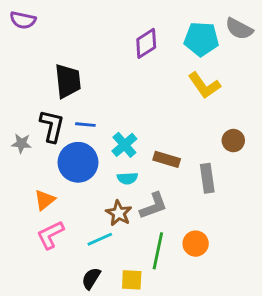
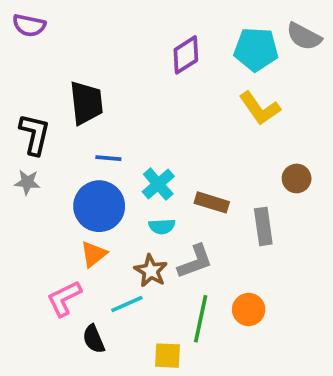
black L-shape: (52, 126) -> (35, 134), moved
orange triangle: (45, 200) -> (94, 254), moved
black semicircle: (91, 278) -> (94, 339), moved, turned -55

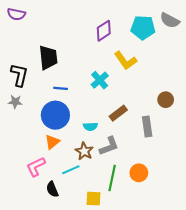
yellow L-shape: (260, 108) -> (125, 61), moved
cyan cross: (158, 184) -> (100, 80), moved
brown rectangle: (212, 202) -> (118, 113), turned -54

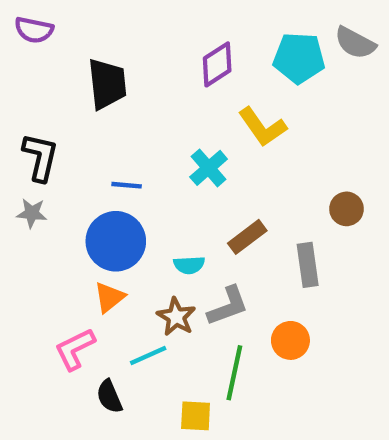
black trapezoid: (48, 57) -> (107, 84), moved
orange circle: (139, 173) -> (290, 340), moved

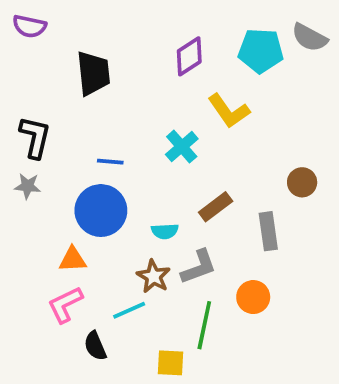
orange triangle: (109, 297) -> (73, 259), moved, turned 36

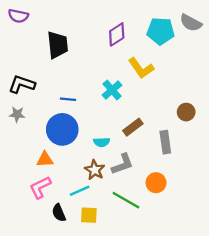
black L-shape: (35, 137) -> (22, 84), turned -84
green line: (204, 325) -> (126, 200), turned -72
yellow square: (170, 363) -> (89, 215), moved

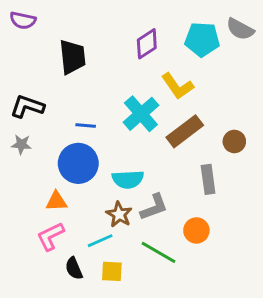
cyan cross: (112, 90) -> (141, 114), size x1.4
brown rectangle: (133, 127) -> (185, 131), moved, size x1.4
cyan semicircle: (102, 142) -> (128, 179), size x1.5

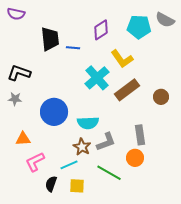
blue line: (86, 125) -> (73, 48), moved
gray rectangle: (208, 179) -> (140, 135), moved
orange triangle: (56, 201) -> (23, 139), moved
black semicircle: (74, 268) -> (51, 184), turned 42

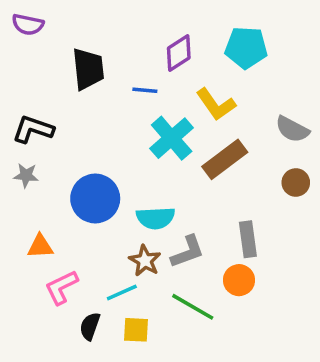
gray semicircle: (165, 20) -> (292, 129), moved
blue line: (73, 48) -> (145, 90), moved
brown circle: (161, 97) -> (296, 183), moved

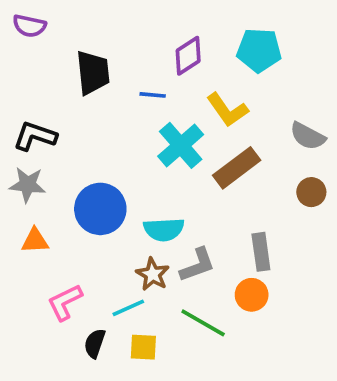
gray star: (26, 175) -> (28, 185), size x1.4
orange triangle: (40, 246) -> (35, 241), moved

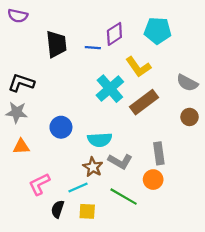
blue line: (153, 95) -> (93, 48), moved
blue circle: (100, 209) -> (61, 127), size x0.7
gray L-shape: (197, 265) -> (120, 161), turned 50

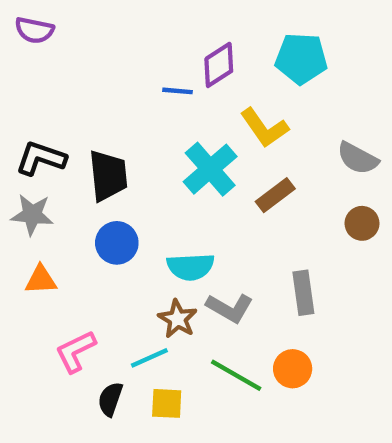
black trapezoid: (56, 44) -> (108, 176), moved
brown rectangle: (144, 102) -> (275, 195), size x0.7
orange circle: (153, 180) -> (293, 369), moved

